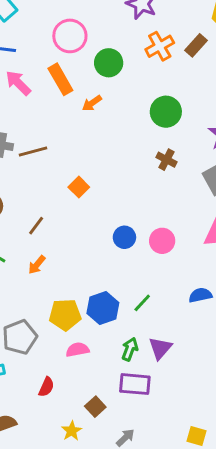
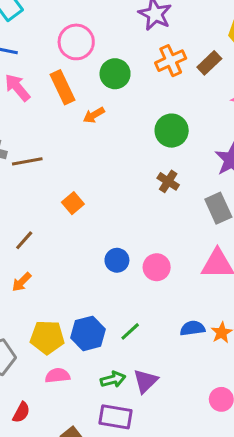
green arrow: (130, 349) -> (113, 379), turned 50

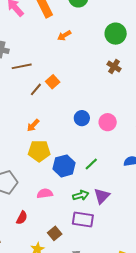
orange arrow: (94, 115) -> (64, 36), moved
brown line: (27, 161) -> (22, 66), moved
brown line: (24, 240) -> (36, 89), moved
orange arrow: (22, 282) -> (33, 125), moved
yellow pentagon: (47, 337) -> (39, 151), moved

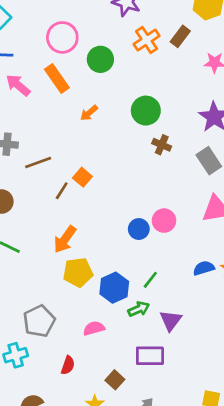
green circle: (116, 34) -> (146, 111), moved
blue circle: (82, 118) -> (139, 229), moved
orange arrow: (33, 125) -> (65, 239), size x1.5
green arrow: (81, 195) -> (139, 309), moved

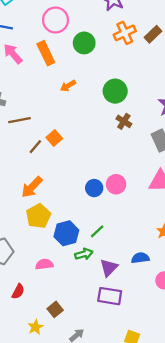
blue semicircle: (204, 268) -> (140, 258), moved
yellow pentagon: (78, 272) -> (38, 216), turned -30
purple rectangle: (150, 356) -> (110, 296), moved

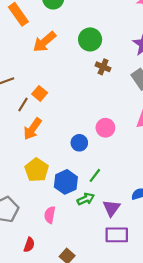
orange arrow: (68, 86) -> (44, 42), size x1.6
orange arrow: (32, 187) -> (32, 129), moved
blue circle: (94, 188) -> (79, 143), moved
pink semicircle: (44, 264) -> (50, 215), turned -63

